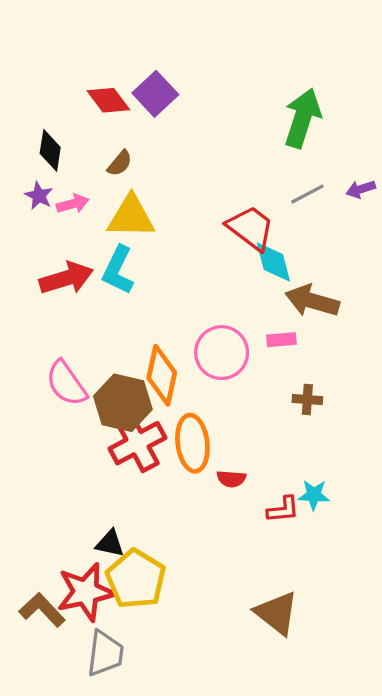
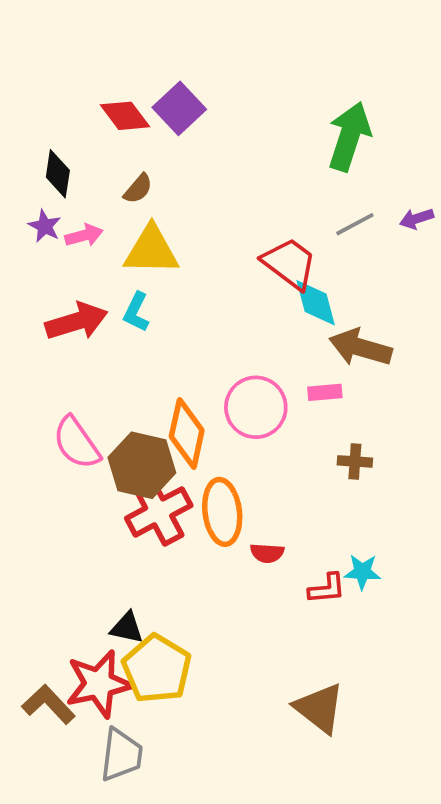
cyan L-shape: (118, 270) -> (136, 312), size x0.7

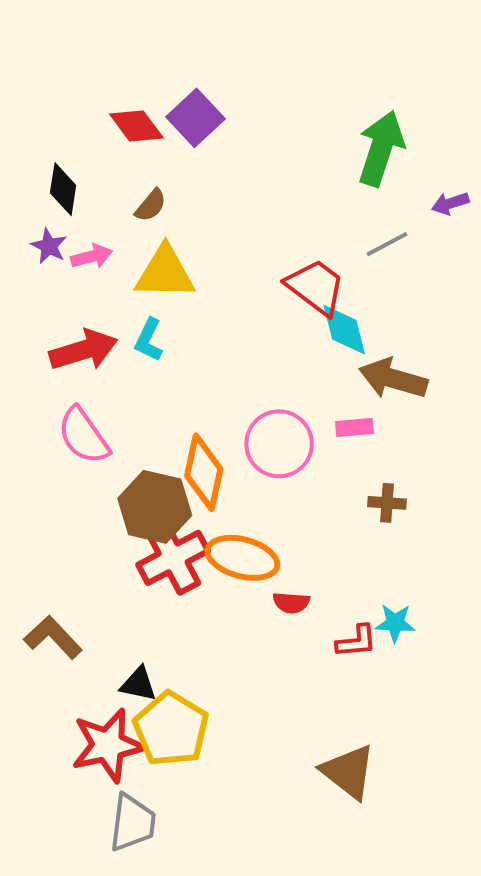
purple arrow: (417, 219) -> (450, 203), moved
pink semicircle: (76, 443) -> (83, 436), moved
orange ellipse: (222, 512) -> (242, 558), turned -68
brown L-shape: (48, 704) -> (53, 637), moved

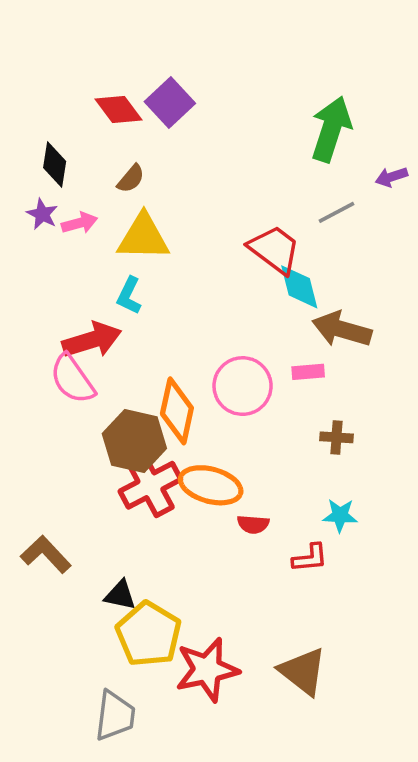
red arrow: (83, 350) -> (92, 340), moved
cyan star: (395, 623) -> (340, 515), moved
red star: (108, 745) -> (207, 670), moved

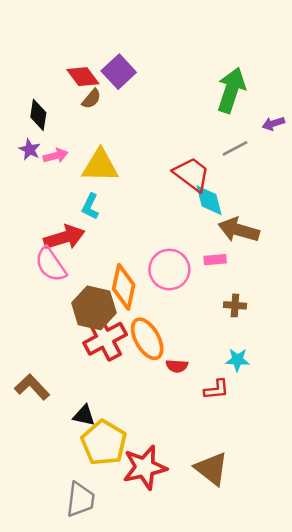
brown semicircle: (131, 179) -> (91, 99), moved
orange ellipse: (211, 485) -> (147, 339), turned 45

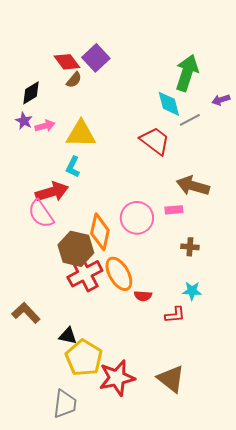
black diamond: (38, 115) -> (31, 93), turned 50
cyan diamond: (209, 200) -> (169, 104), moved

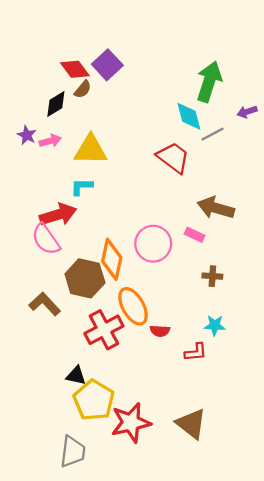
black diamond: (31, 93) -> (56, 104), moved
cyan L-shape: (73, 167) -> (82, 187), turned 65
pink rectangle: (174, 210) -> (195, 235), turned 30
red cross: (85, 274) -> (104, 330), moved
brown L-shape: (26, 313) -> (45, 304), moved

